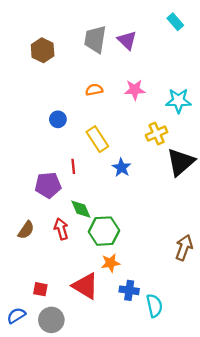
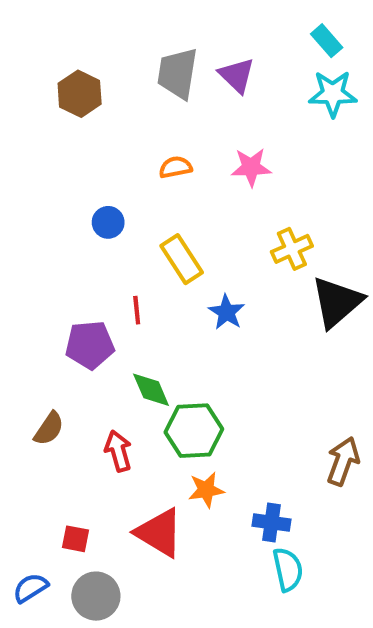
cyan star: (179, 101) -> (333, 94), moved
red arrow: (61, 229) -> (118, 451), moved
blue cross: (129, 290) -> (271, 523), moved

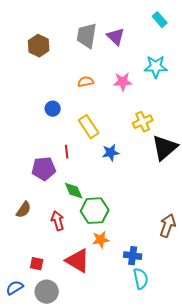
cyan star: (333, 94) -> (156, 67), moved
blue star: (227, 312) -> (111, 153), turned 30

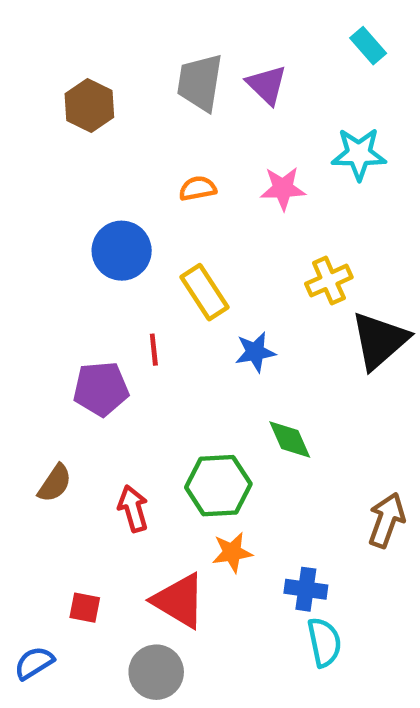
blue circle: (53, 109) -> (122, 251), size x1.6
green diamond: (74, 191) -> (290, 439), moved
gray circle: (47, 292) -> (156, 672), moved

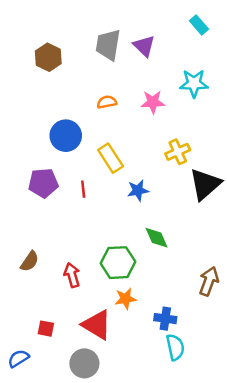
purple pentagon: (101, 389) -> (43, 183), moved

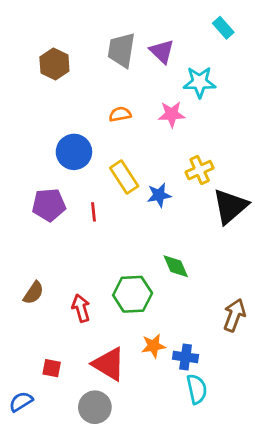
cyan star: (194, 83) -> (200, 82), moved
blue star: (138, 190) -> (159, 195), moved
orange star: (125, 299) -> (153, 346), moved

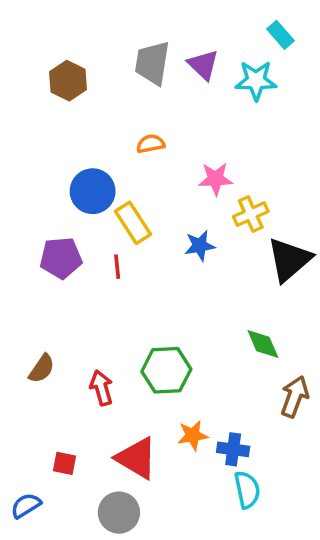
cyan star: (200, 82) -> (256, 81), moved
pink star: (172, 114) -> (216, 179), moved
yellow rectangle: (124, 177) -> (133, 223), moved
green diamond: (176, 266) -> (263, 344), moved

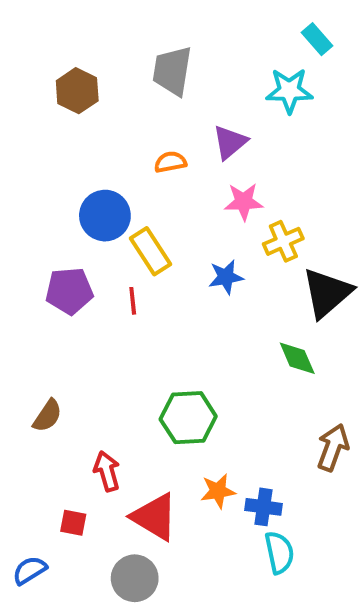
purple triangle: (203, 65) -> (230, 142), moved, turned 36
green diamond: (263, 344) -> (297, 358), moved
red arrow: (101, 388) -> (107, 471), moved

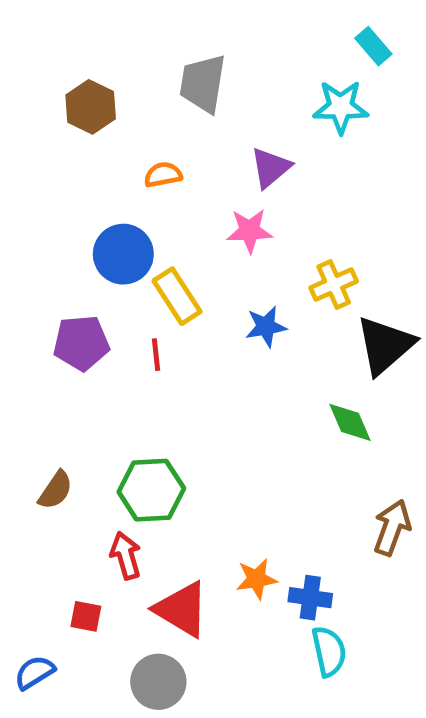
orange semicircle: (170, 162) -> (163, 175), moved
pink star: (244, 202) -> (250, 231), moved
green hexagon: (188, 418) -> (151, 490), moved

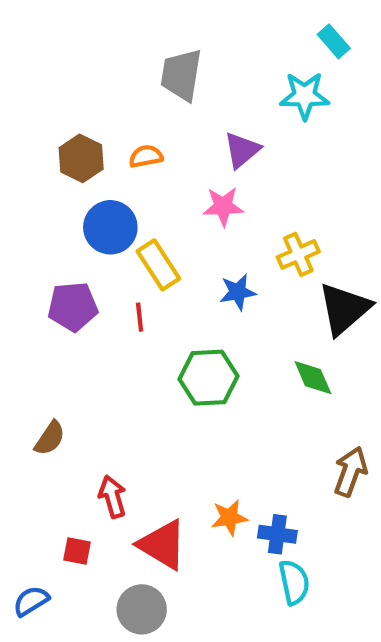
brown hexagon: (91, 107) -> (81, 158), moved
green hexagon: (151, 490) -> (208, 378), moved

